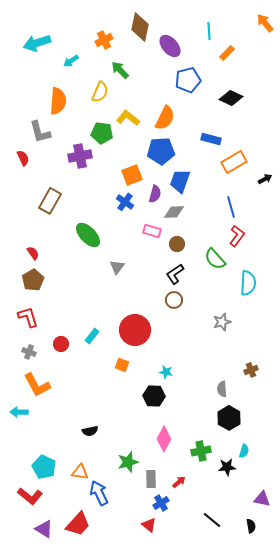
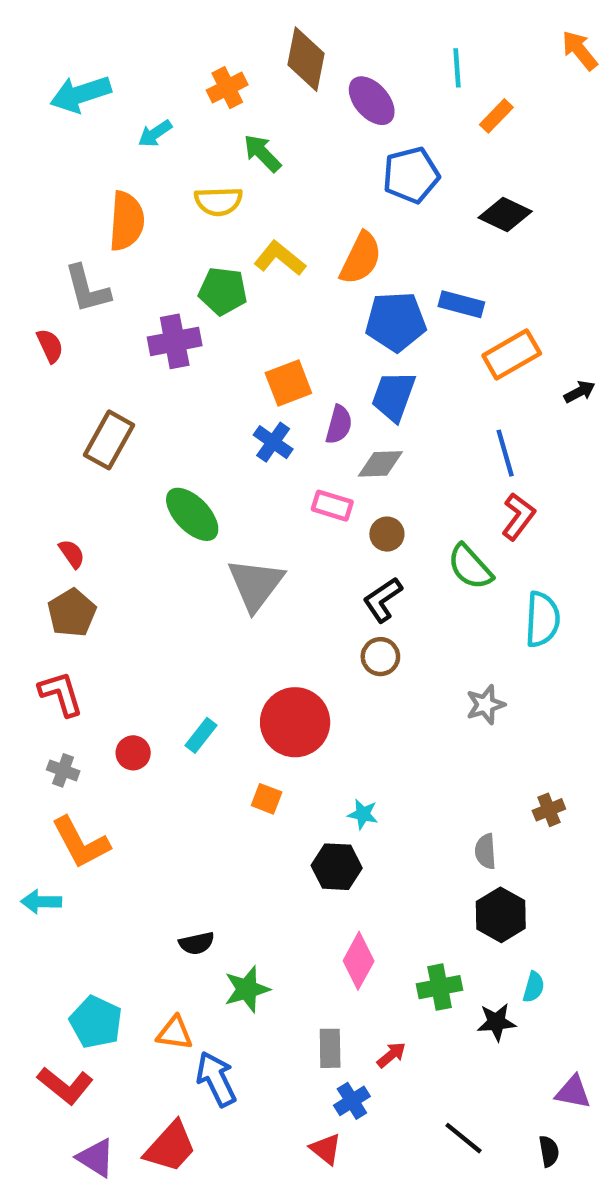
yellow semicircle: (100, 92) -> (218, 201), turned 65
blue pentagon: (161, 151) -> (396, 322), moved
gray triangle: (117, 267) -> (256, 584), size x1.8
green star: (128, 462) -> (247, 989), moved

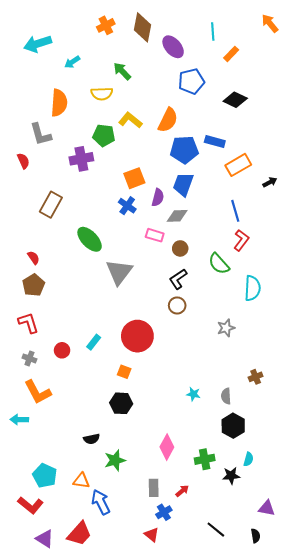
orange cross: (227, 88) -> (106, 25), moved
cyan star: (363, 814) -> (193, 394), moved
black hexagon: (337, 867) -> (121, 403), moved

